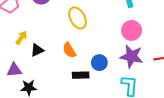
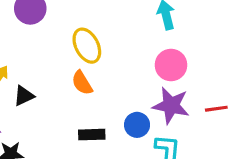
orange semicircle: (69, 50) -> (82, 83), moved
blue circle: (99, 63) -> (137, 125), moved

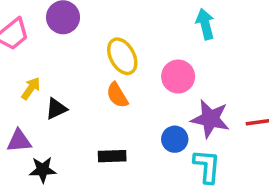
pink circle: (171, 65) -> (178, 77), moved
black rectangle: (92, 135) -> (112, 156), moved

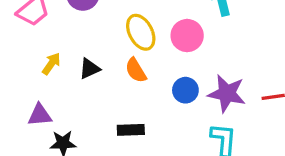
pink circle: (178, 77) -> (187, 36), moved
black triangle: (56, 109) -> (89, 69), moved
blue circle: (175, 139) -> (185, 90), moved

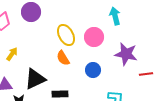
black triangle: (89, 69) -> (35, 79), moved, size x1.6
purple star: (227, 93) -> (126, 54), moved

